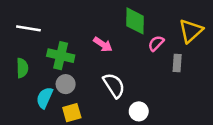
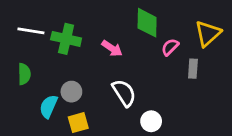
green cross: (61, 56) -> (66, 39), moved

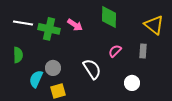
yellow triangle: (208, 34) -> (154, 25), turned -40
pink semicircle: (170, 47) -> (115, 51), moved
pink arrow: (112, 48) -> (75, 25), moved
white circle: (151, 121) -> (132, 83), moved

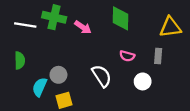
yellow triangle: (154, 25) -> (170, 27), turned -45
green cross: (49, 29) -> (54, 17), moved
pink semicircle: (115, 51) -> (127, 56), turned -120
white circle: (132, 83) -> (143, 81), moved

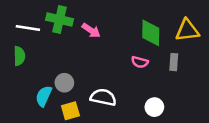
green diamond: (120, 18) -> (151, 33), moved
green semicircle: (20, 60) -> (19, 56), moved
white semicircle: (102, 76) -> (103, 97), moved, turned -45
white circle: (143, 81) -> (154, 107), moved

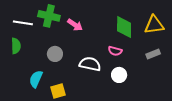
gray rectangle: (174, 62) -> (153, 54), moved, turned 64
gray circle: (64, 83) -> (55, 54), moved
white semicircle: (103, 97) -> (90, 64), moved
white circle: (154, 107) -> (119, 75), moved

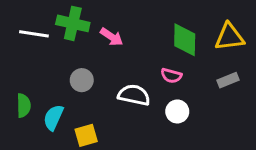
green semicircle: (16, 46) -> (24, 106), moved

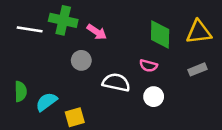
gray circle: (82, 80) -> (81, 60), moved
cyan semicircle: (53, 117) -> (46, 102), turned 30

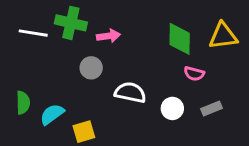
pink arrow: (97, 32) -> (109, 36), turned -42
pink semicircle: (148, 66) -> (194, 74), moved
gray rectangle: (198, 69) -> (211, 108), moved

